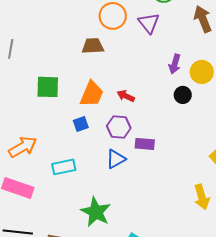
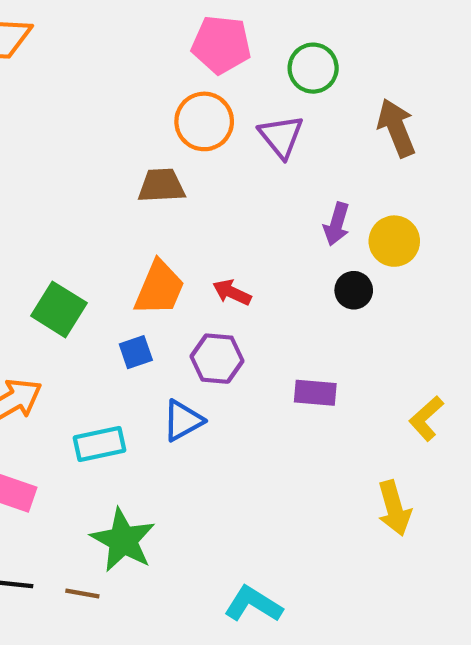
green square: (48, 87) -> (59, 309), moved, turned 30
purple rectangle: (145, 144) -> (315, 393), moved
blue triangle: (116, 159) -> (183, 421), moved
green star: (96, 212) -> (123, 540), moved

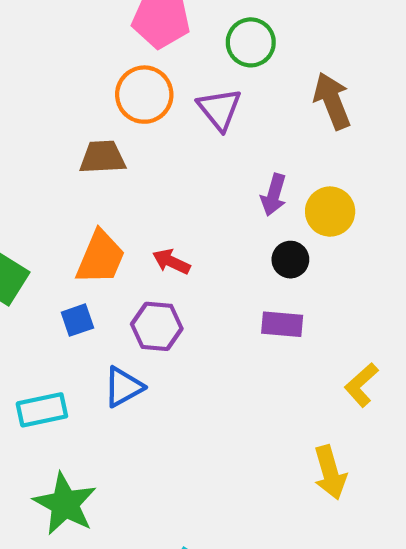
purple rectangle: (315, 393) -> (282, 324), moved

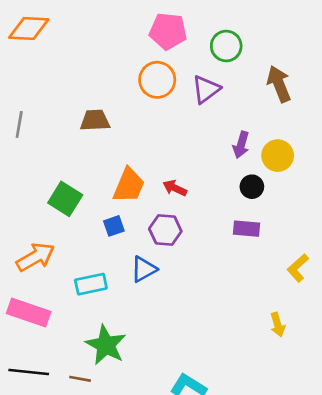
purple triangle: (219, 109) -> (206, 89), turned 32
brown trapezoid: (102, 157) -> (95, 120), moved
yellow arrow: (330, 473) -> (278, 325), size x0.7

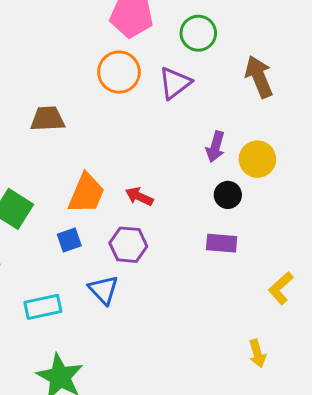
blue triangle: (144, 269) -> (103, 290), turned -44

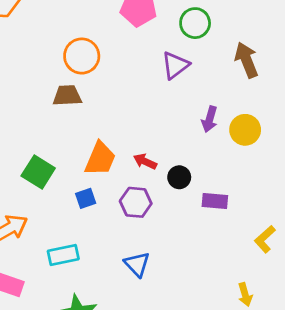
orange circle: (119, 72) -> (82, 56), moved
black circle: (228, 195) -> (179, 177), moved
blue triangle: (103, 290) -> (137, 264), moved

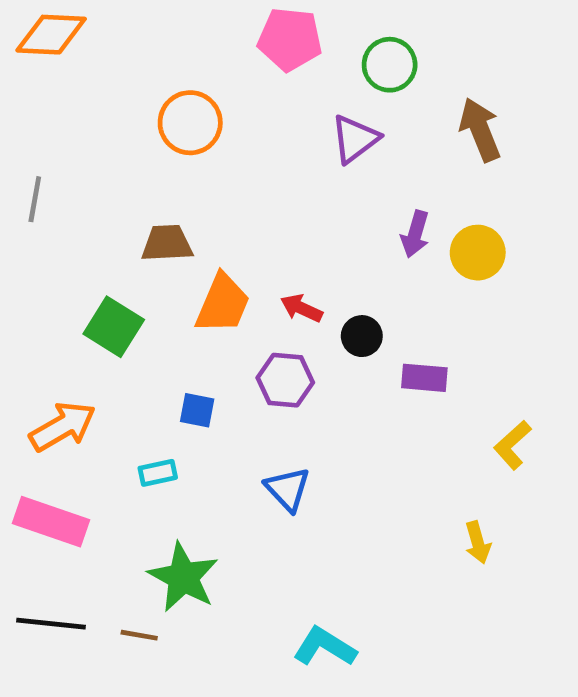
brown trapezoid: (67, 96) -> (167, 243), moved
blue square: (86, 198) -> (197, 410), moved, turned 30
cyan rectangle: (63, 255) -> (158, 473), size x0.7

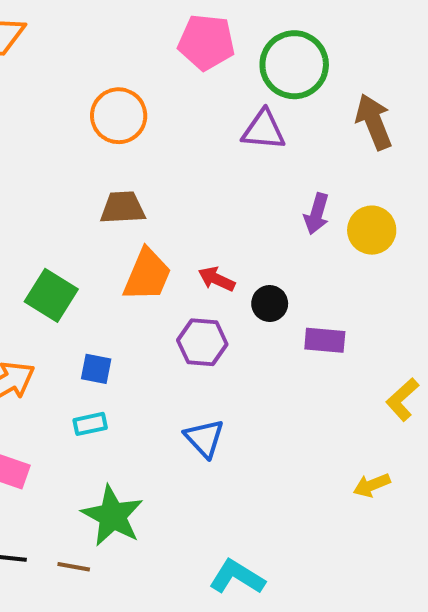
green circle: (390, 65) -> (294, 65), size x1.4
purple triangle: (355, 139) -> (264, 130), turned 42
brown trapezoid: (167, 243) -> (123, 208), moved
blue square: (197, 410) -> (96, 369), moved
yellow arrow: (478, 542) -> (372, 485), turned 84

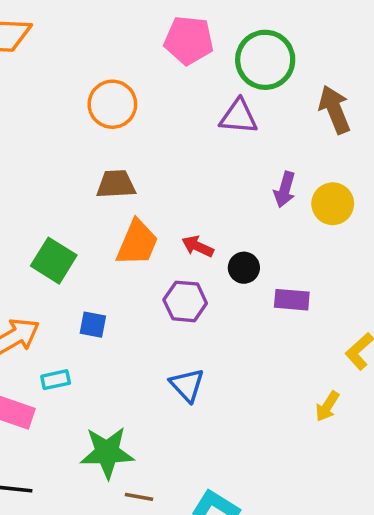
cyan rectangle: (90, 424) -> (56, 380), moved
yellow arrow: (372, 485) -> (327, 406), moved, turned -36
green star: (112, 516) -> (107, 452), turned -30
brown line: (74, 567) -> (139, 497), moved

